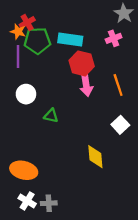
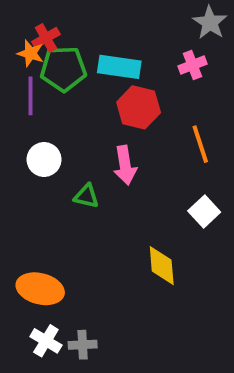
pink arrow: (86, 85) -> (125, 165), moved

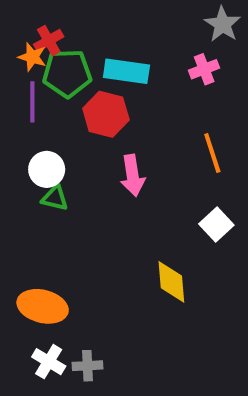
red hexagon: (139, 107) -> (106, 114), moved
green triangle: (86, 196) -> (55, 198), moved

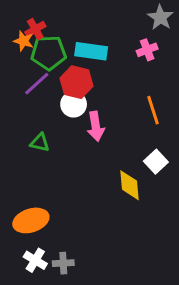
purple line: (32, 102) -> (37, 84), moved, turned 48
white circle: (47, 169) -> (74, 104), moved
yellow diamond: (171, 282) -> (129, 185), moved
orange ellipse: (43, 306) -> (31, 220), turned -32

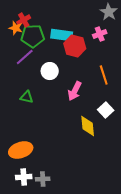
red hexagon: (77, 82) -> (75, 46), moved
pink arrow: (96, 126) -> (75, 91), moved, turned 36
white cross: (35, 260) -> (24, 177), turned -35

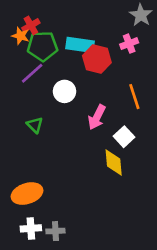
green triangle: (27, 97) -> (35, 125), turned 32
white square: (106, 110) -> (124, 137), moved

